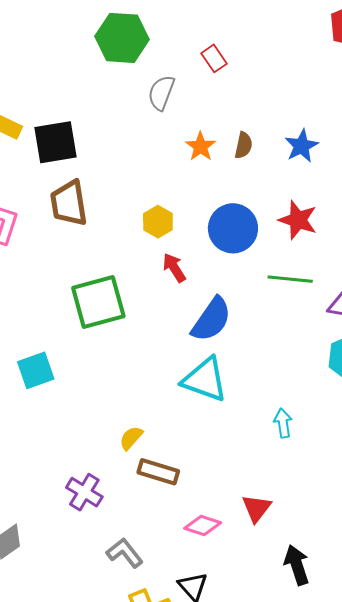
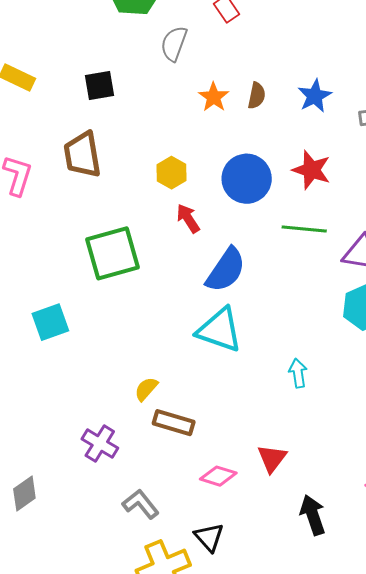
black square: (56, 142) -> (99, 85), moved, size x0.7

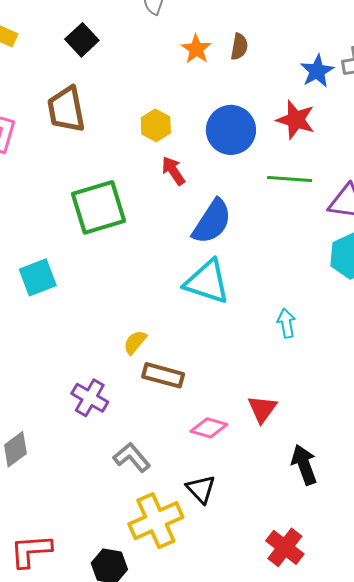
black square: (99, 85) -> (82, 40), turned -32
blue star: (315, 96) -> (317, 71), moved

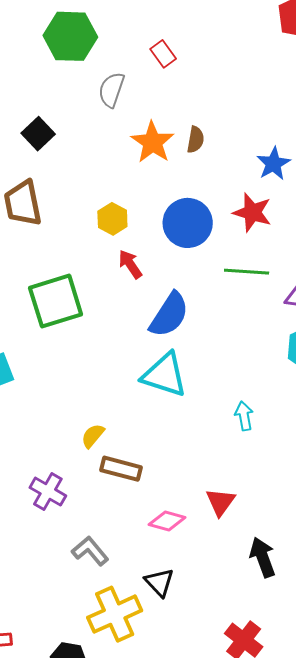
orange star: (196, 49) -> (153, 142), size x1.4

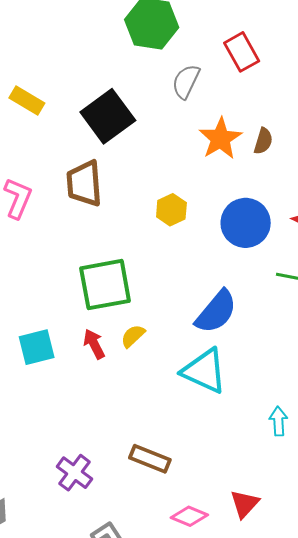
red rectangle: (163, 54) -> (242, 52), size x1.4
black square: (38, 134) -> (108, 116), size x1.6
red arrow: (130, 264) -> (94, 344), moved
yellow semicircle: (93, 436) -> (133, 336), moved

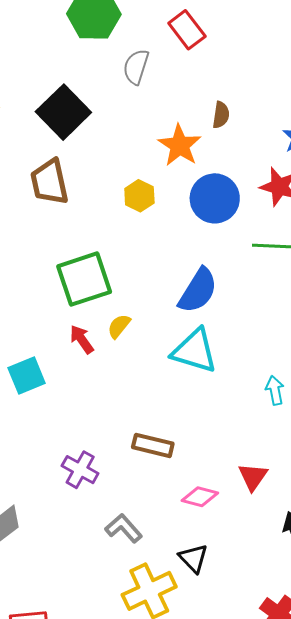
orange star: (220, 139) -> (180, 145), moved
cyan square: (37, 347) -> (27, 376), moved

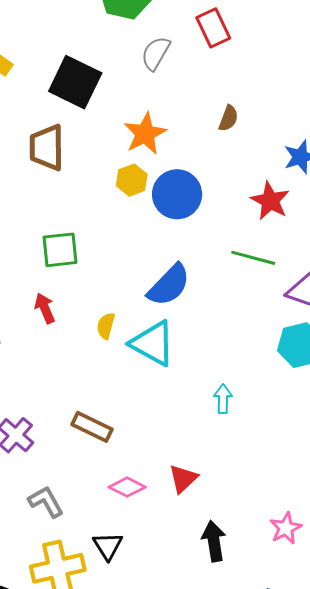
black square: (63, 112) -> (75, 82), turned -32
orange star: (180, 145) -> (145, 134), moved
blue circle: (215, 198) -> (177, 194), moved
green square: (84, 279) -> (60, 250), size x0.7
yellow semicircle: (119, 326) -> (106, 326), moved, turned -36

